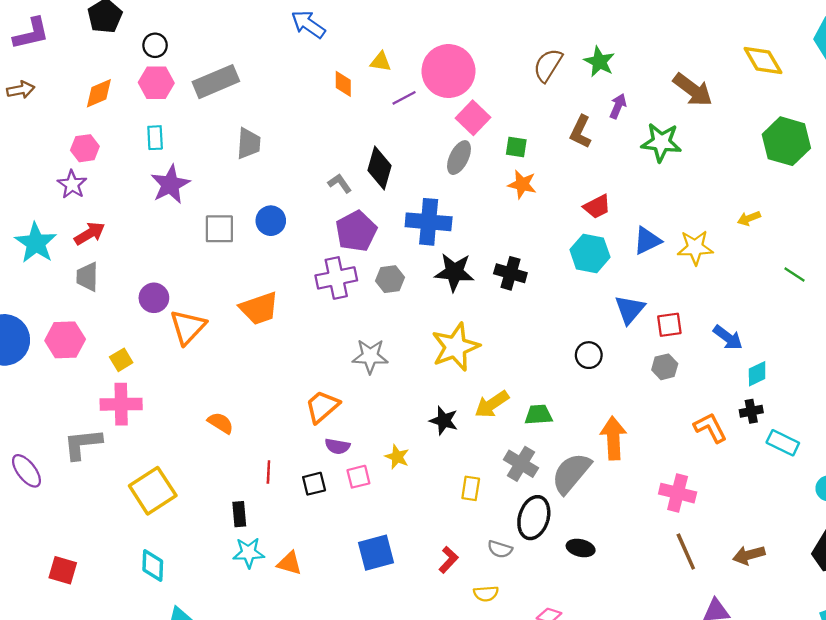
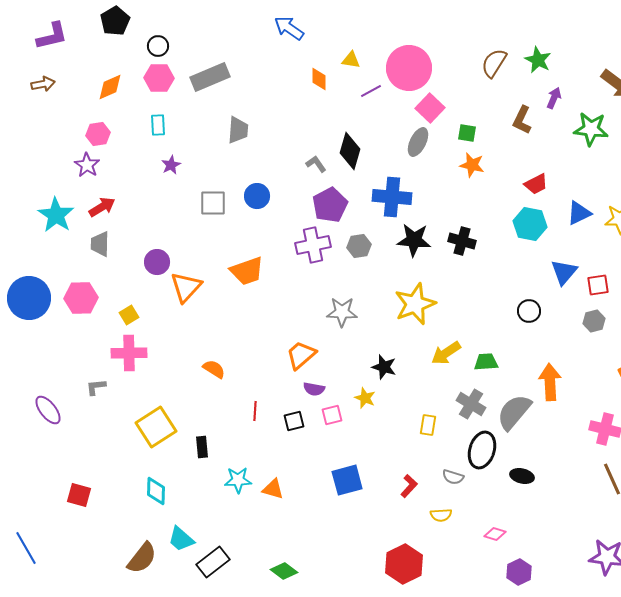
purple star: (170, 184) -> (171, 165), size x0.6
black star: (444, 421) -> (384, 367), moved
gray L-shape: (83, 444) -> (96, 387), size x0.6
black rectangle: (239, 514) -> (202, 447), moved

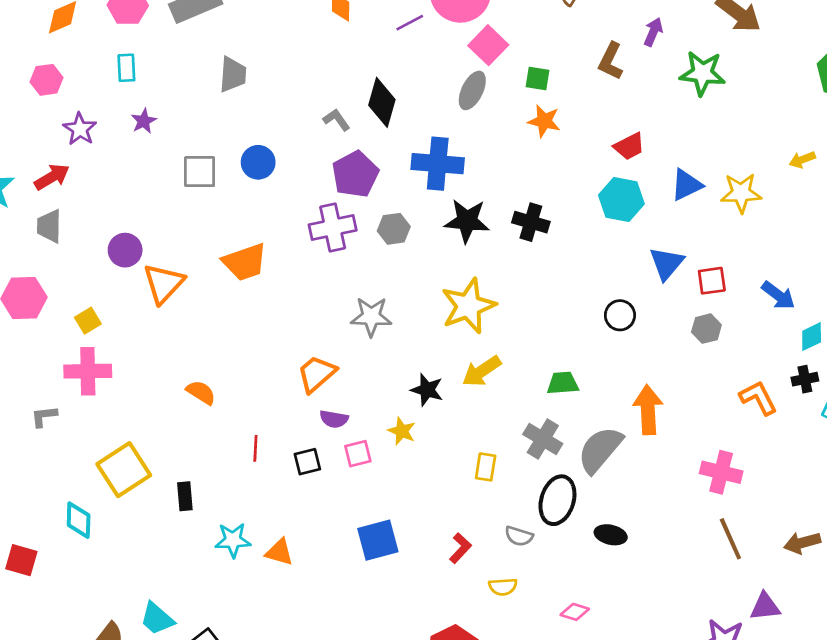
purple star: (87, 165) -> (80, 129), moved
yellow arrow: (446, 353) -> (482, 371), moved
cyan diamond: (156, 491) -> (79, 520), moved

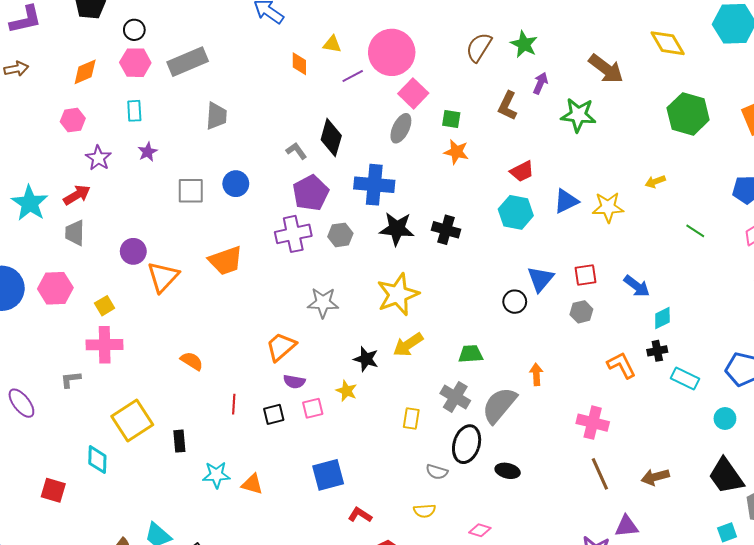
blue triangle: (667, 263) -> (540, 279), moved
orange arrow: (648, 410) -> (536, 374), size x0.6
red L-shape: (460, 548) -> (360, 515), moved, turned -100

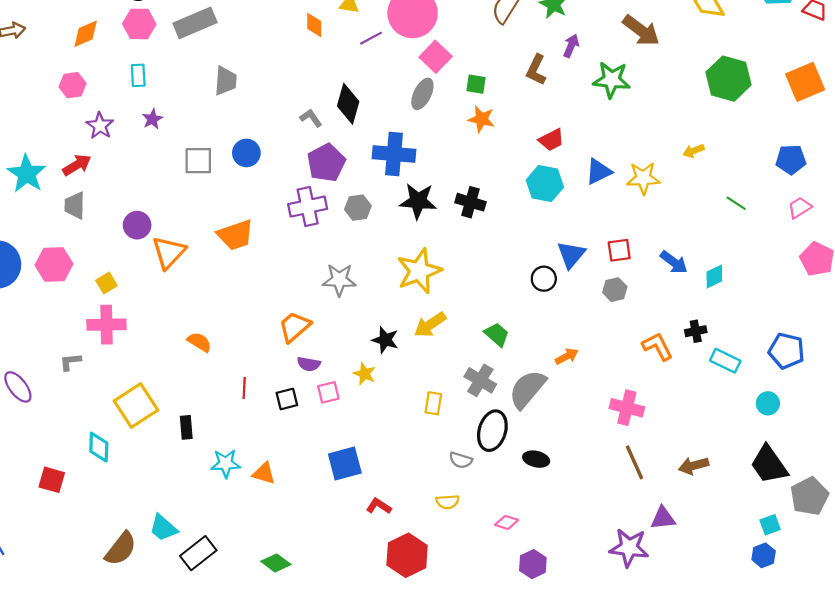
cyan diamond: (662, 318) -> (714, 277), moved
green trapezoid: (471, 354) -> (497, 334), turned 45
orange arrow: (536, 374) -> (567, 356), turned 65

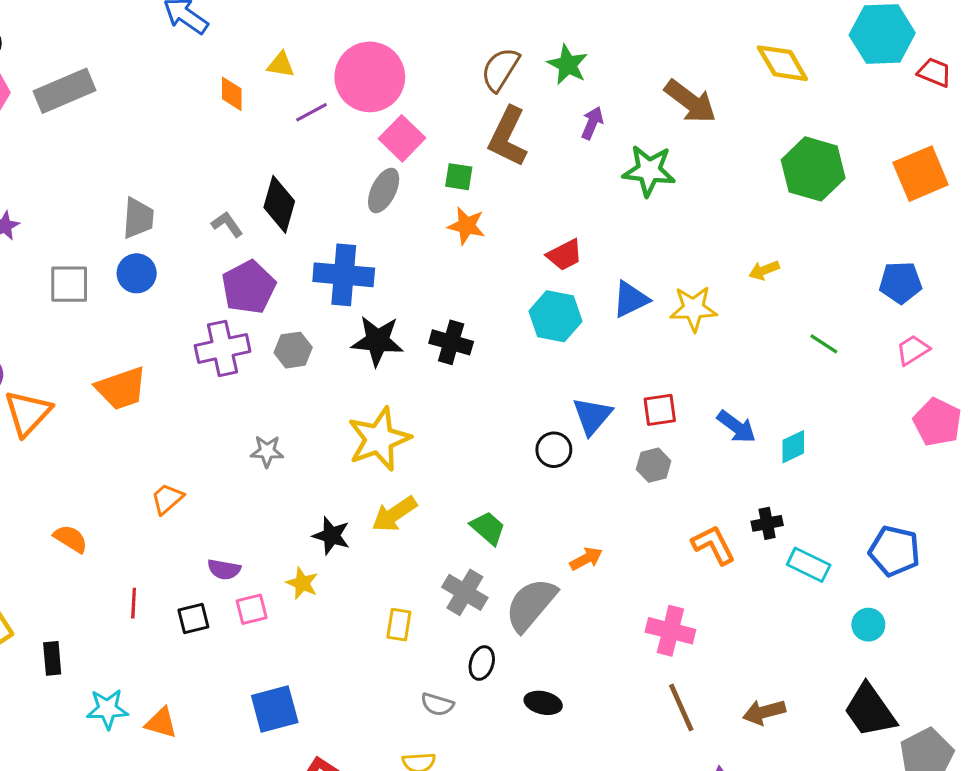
brown L-shape: (536, 70) -> (508, 137), moved, size x1.4
gray trapezoid: (226, 81) -> (138, 218), moved
gray star: (339, 280) -> (267, 451), size x0.7
orange trapezoid: (295, 327) -> (167, 499), moved, size x0.7
black ellipse: (492, 431) -> (482, 663), size x0.6

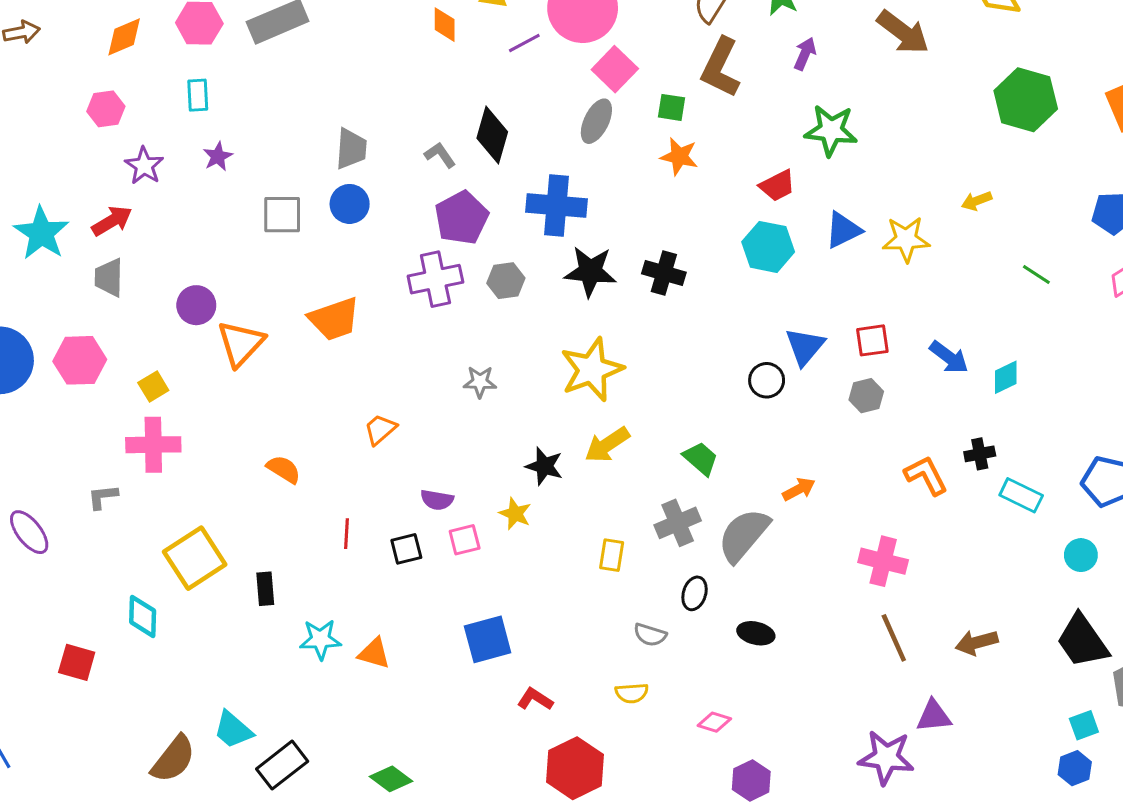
green star: (649, 171) -> (831, 130), moved
gray cross: (465, 592) -> (678, 523), turned 36

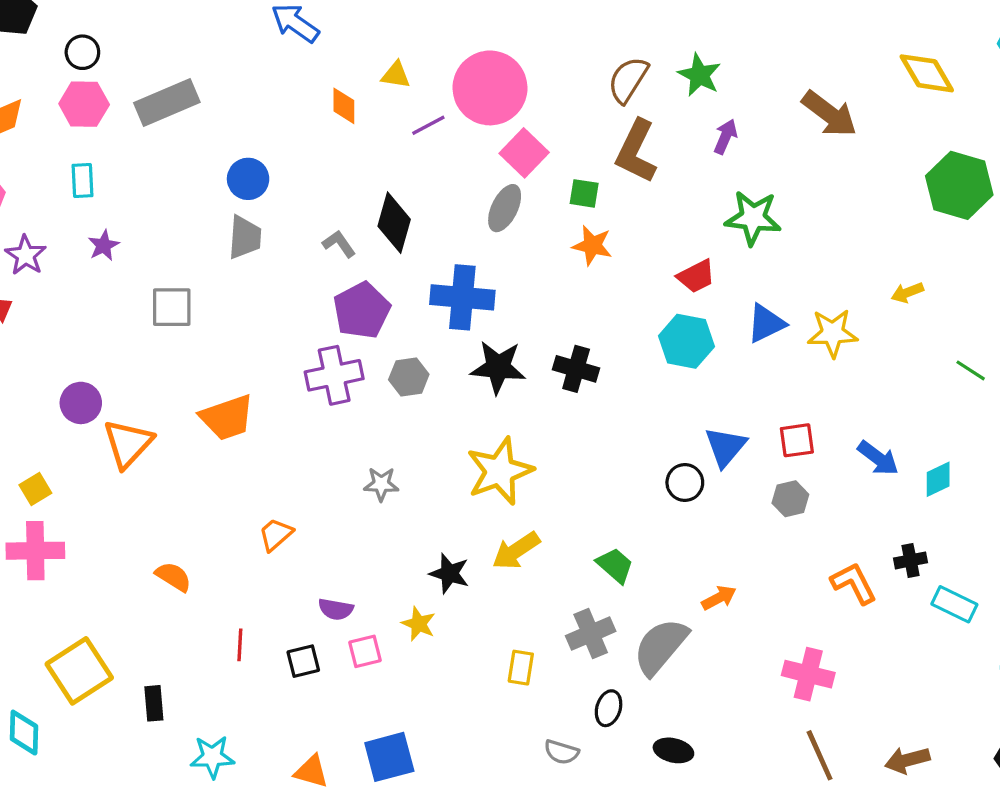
blue circle: (350, 204) -> (248, 179), moved
orange triangle: (374, 653) -> (311, 772), moved

